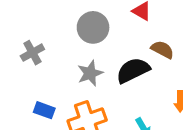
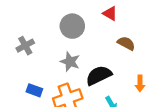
black semicircle: (133, 70) -> (99, 75), moved
gray star: (90, 73) -> (70, 62), turned -30

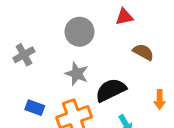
red triangle: (110, 13) -> (124, 17), turned -42

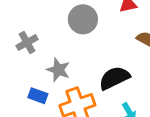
gray star: (77, 74) -> (58, 70), moved

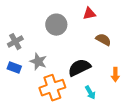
blue rectangle: (38, 96) -> (14, 68), moved

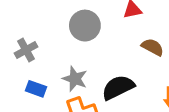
gray star: (38, 62) -> (75, 79), moved
blue rectangle: (14, 68) -> (36, 89), moved

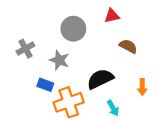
gray star: (75, 79) -> (59, 60), moved
blue rectangle: (36, 89) -> (45, 85), moved

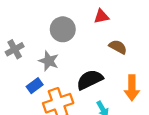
blue rectangle: (45, 85) -> (35, 86), turned -56
orange arrow: (142, 87) -> (132, 88), size x1.5

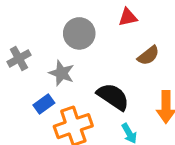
brown semicircle: (118, 47) -> (148, 55), turned 114
black semicircle: (90, 80) -> (113, 97), turned 60

